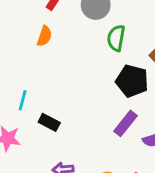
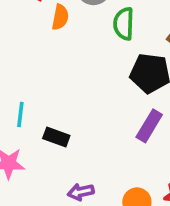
orange semicircle: (44, 36) -> (60, 17), moved

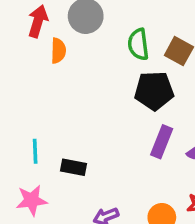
green semicircle: (124, 24) -> (138, 44), moved

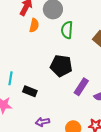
green semicircle: (138, 44) -> (67, 30), moved
black pentagon: (154, 91) -> (61, 66), moved

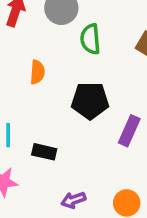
orange semicircle: (34, 25) -> (37, 72), moved

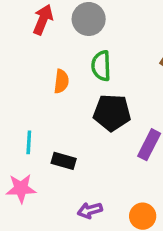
green semicircle: (90, 39) -> (101, 66), moved

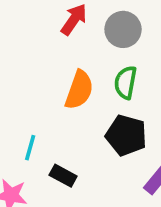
orange semicircle: (61, 81) -> (79, 90), size x1.5

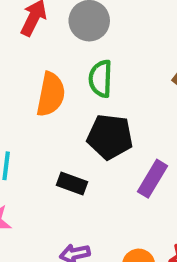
black rectangle: (63, 176) -> (72, 184), moved

